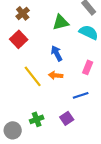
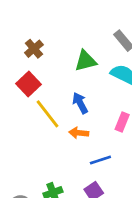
yellow line: (33, 76) -> (48, 114), moved
blue line: (81, 95) -> (100, 160), moved

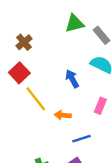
green triangle: (86, 61) -> (74, 23), moved
blue arrow: (80, 103) -> (72, 79), moved

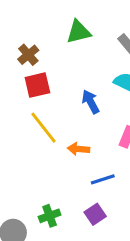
green triangle: (74, 23) -> (78, 32), moved
red square: (19, 73) -> (37, 85), moved, turned 30

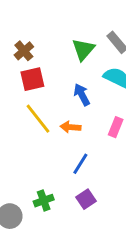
green triangle: (78, 32) -> (83, 49), moved, turned -35
orange arrow: (78, 149) -> (71, 127), moved
blue line: (103, 179) -> (80, 164), moved, turned -40

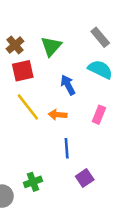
green triangle: (83, 49) -> (51, 46), moved
blue line: (80, 164) -> (67, 148), turned -36
purple square: (86, 199) -> (85, 178), moved

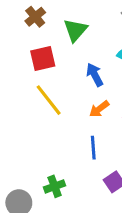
brown cross: (15, 45) -> (35, 17), moved
orange arrow: (58, 115) -> (99, 109), moved, turned -42

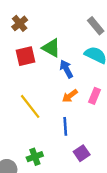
green triangle: (75, 30) -> (51, 48), moved, turned -42
yellow line: (49, 100) -> (30, 106), moved

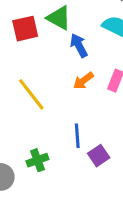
blue line: (65, 126) -> (77, 136), moved

